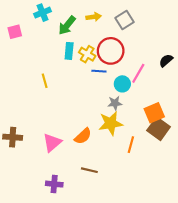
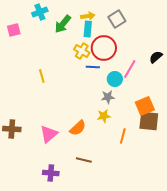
cyan rectangle: (69, 51) -> (88, 29), moved
yellow star: (111, 123) -> (104, 116), size x0.6
brown square: (159, 129) -> (149, 121), turned -30

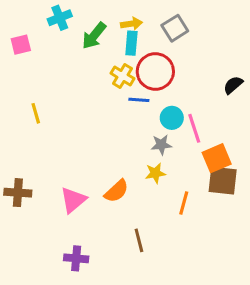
pink line: (130, 69) -> (194, 128), moved, turned -48
yellow line: (42, 76) -> (36, 113), moved
brown line: (84, 160) -> (139, 240), moved, turned 63

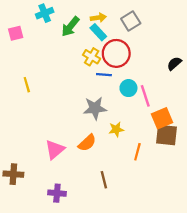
cyan rectangle: (131, 43) -> (98, 32), turned -48
gray star: (161, 145) -> (95, 108), moved, size x1.5
brown cross: (18, 193) -> (13, 174), moved

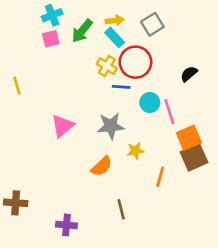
pink square: (16, 33) -> (51, 39), moved
black semicircle: (174, 63) -> (189, 74), moved
yellow line: (27, 85) -> (17, 86), moved
brown square: (166, 135) -> (194, 157), turned -30
pink triangle: (55, 150) -> (63, 126), moved

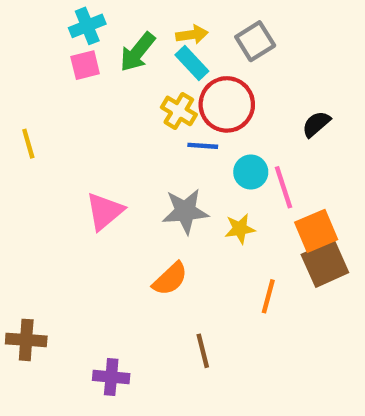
yellow star: (135, 151) -> (240, 229), moved

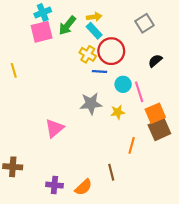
gray square: (255, 41) -> (144, 23), moved
pink square: (85, 65) -> (42, 32), size x1.5
pink triangle: (105, 211) -> (54, 128), moved
orange semicircle: (170, 279) -> (83, 187), moved
brown line: (203, 351) -> (111, 172), moved

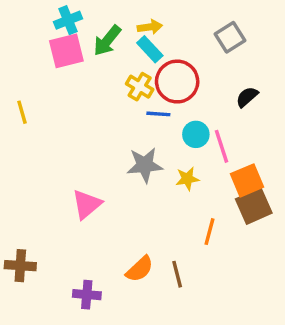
orange semicircle: (83, 187) -> (140, 269), moved

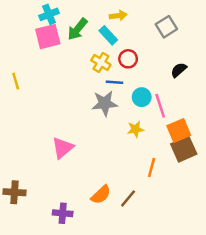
yellow arrow: (150, 27) -> (118, 16), moved
red circle: (177, 82) -> (128, 59), size x0.6
gray star: (145, 165) -> (105, 103), moved
brown line: (177, 274) -> (128, 198), turned 54

